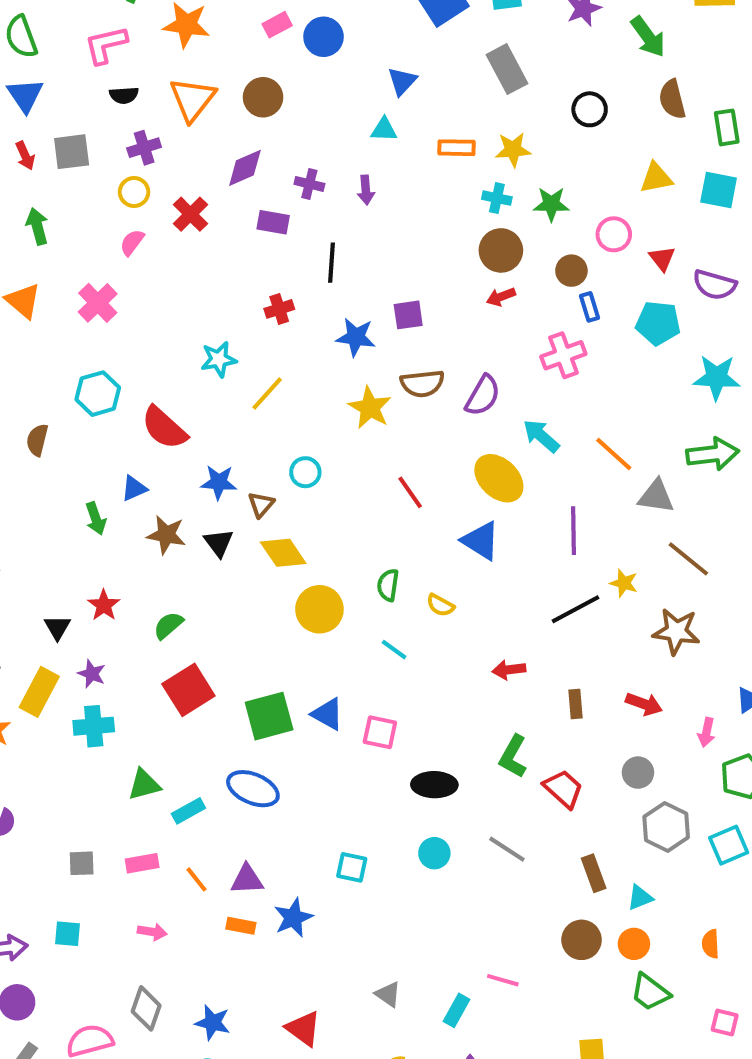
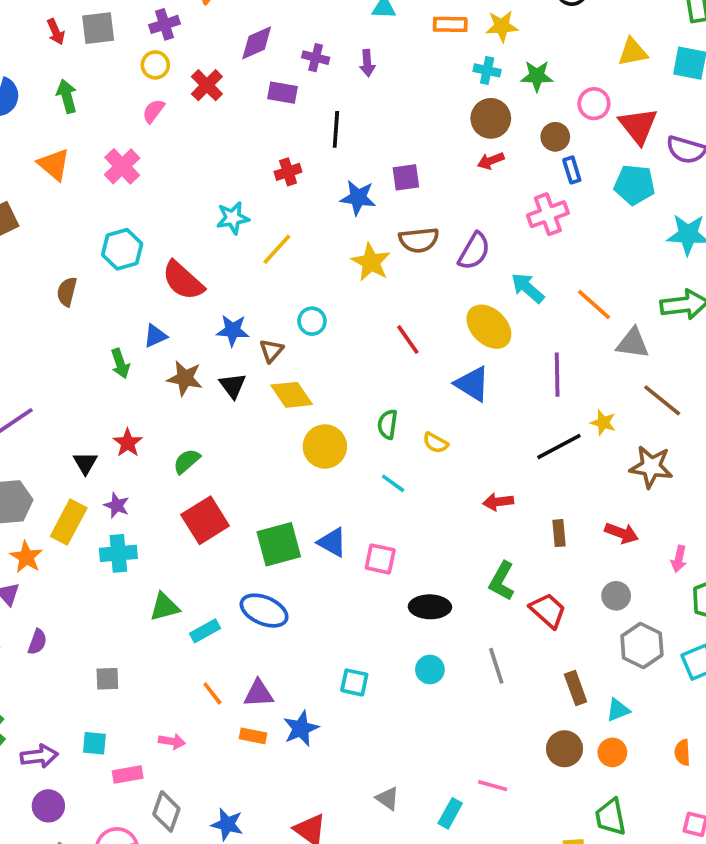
red triangle: (662, 259) -> (638, 126), size x1.6
gray line: (507, 849) -> (496, 666), turned 39
pink rectangle: (142, 863) -> (128, 775), moved
green trapezoid: (650, 992) -> (611, 817), moved, turned 42

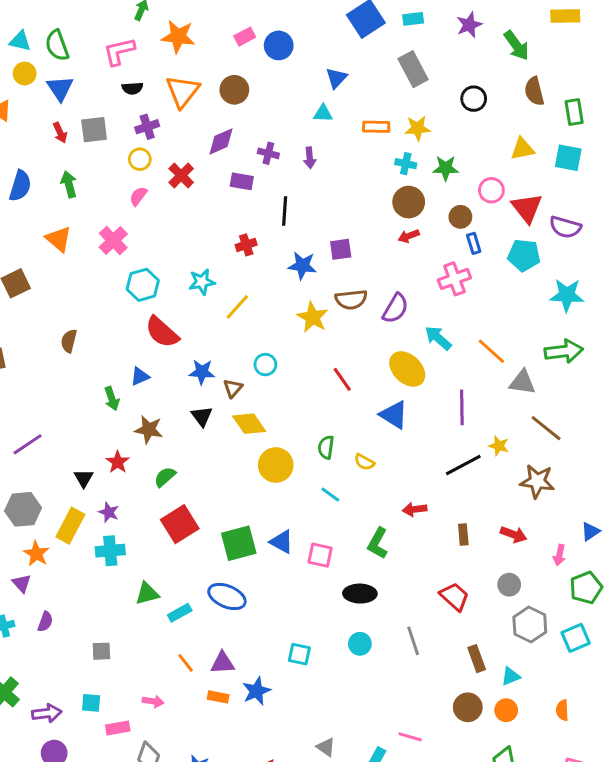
cyan hexagon: (122, 249) -> (143, 285), moved
brown star: (185, 378) -> (149, 430), moved
green L-shape: (502, 581) -> (378, 543), moved

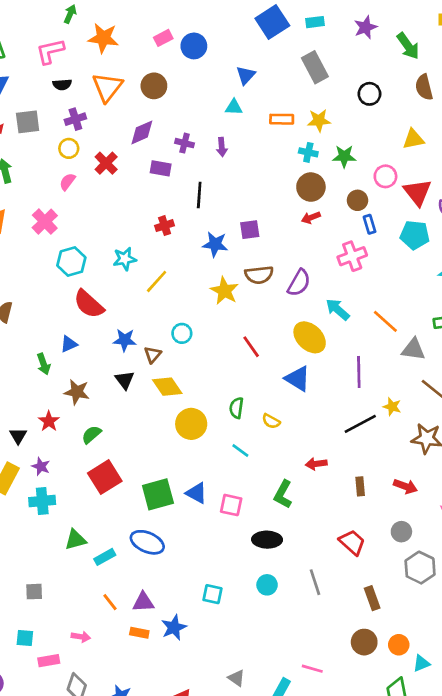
cyan triangle: (511, 676) -> (421, 663), moved

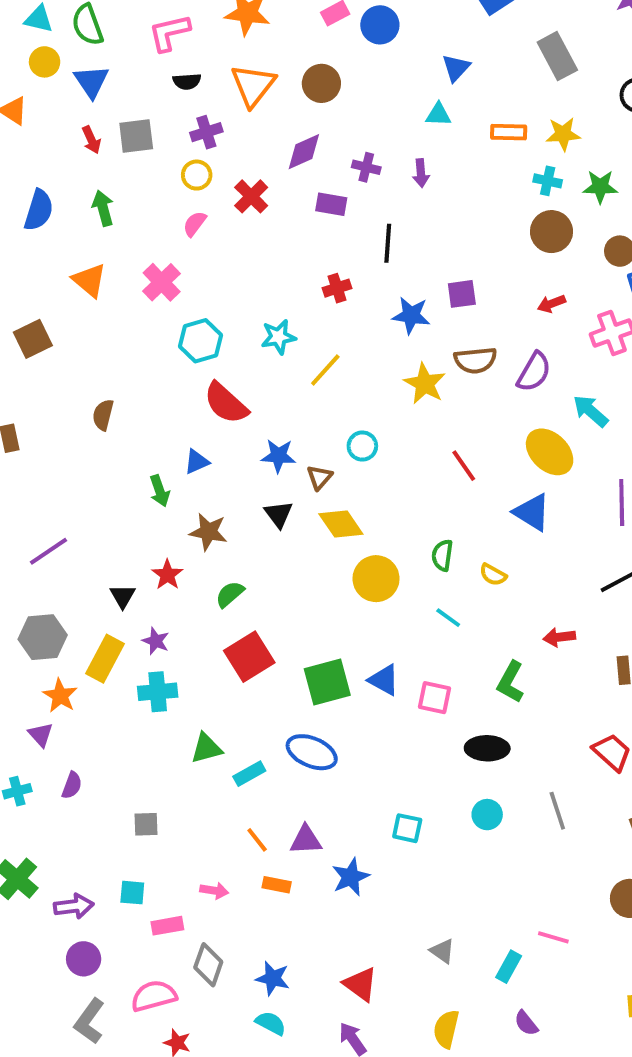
red arrow: (311, 218) -> (551, 304), moved
orange rectangle: (139, 633) -> (277, 885), moved

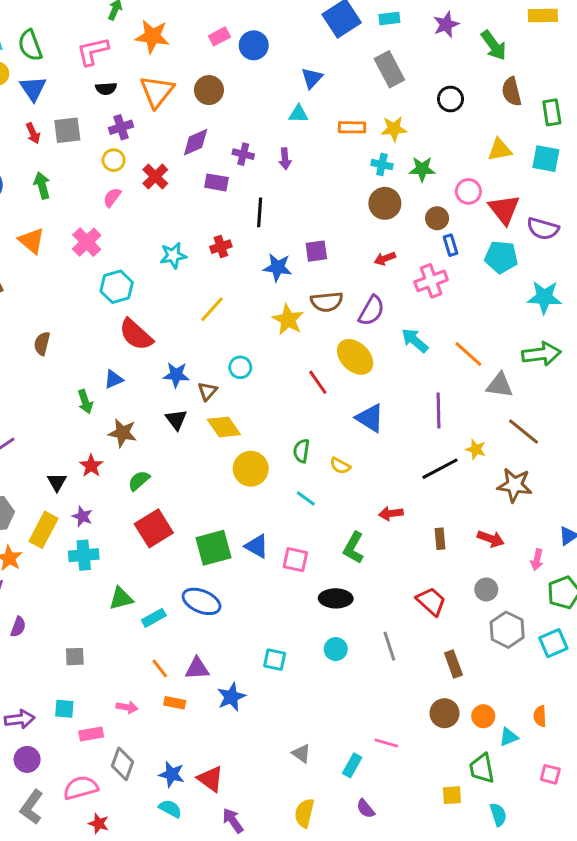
cyan star: (279, 337) -> (173, 256), moved
yellow ellipse: (550, 452) -> (355, 357), moved
red triangle: (360, 984) -> (210, 779), moved

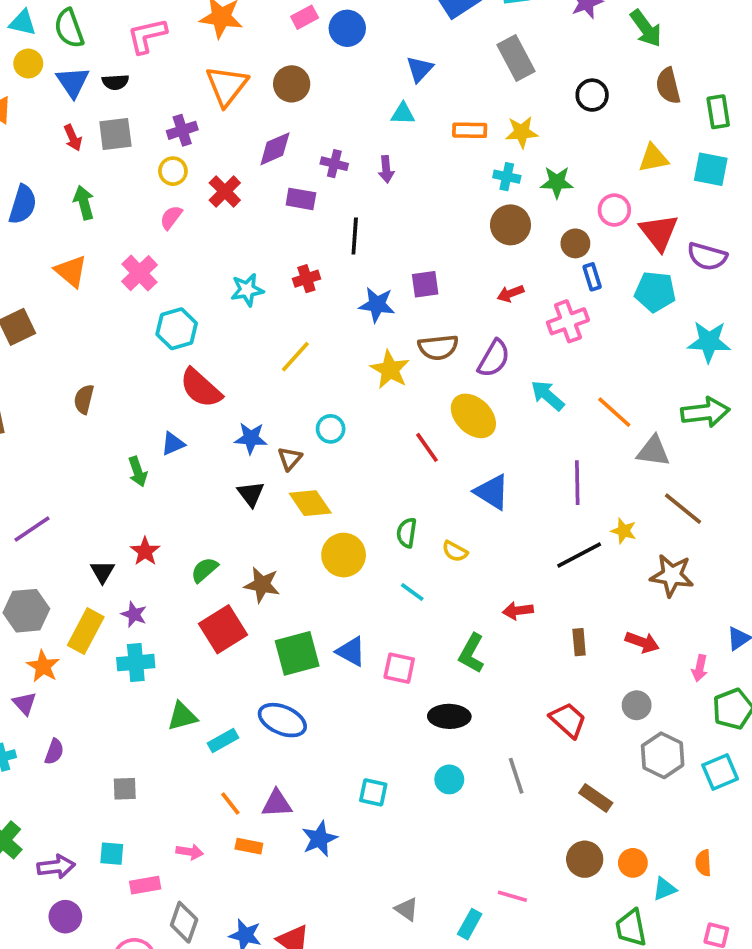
black semicircle: (106, 89) -> (115, 82), moved
brown star: (122, 433) -> (262, 585), moved
brown rectangle: (453, 664) -> (596, 798), turned -35

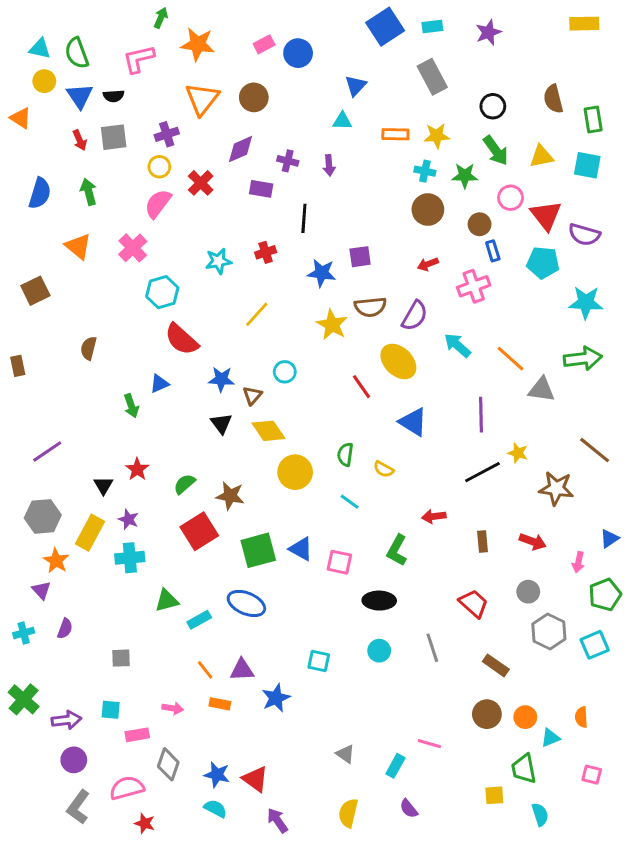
green arrow: (646, 28) -> (496, 150), moved
pink semicircle: (171, 217) -> (158, 204), size x1.5
brown line: (683, 509) -> (595, 450), moved

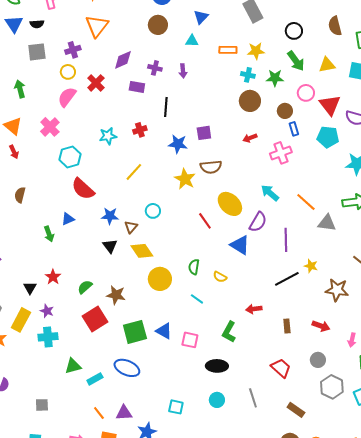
brown circle: (254, 97) -> (158, 25), moved
red arrow: (80, 140) -> (14, 152), moved
purple semicircle: (415, 316) -> (258, 222), moved

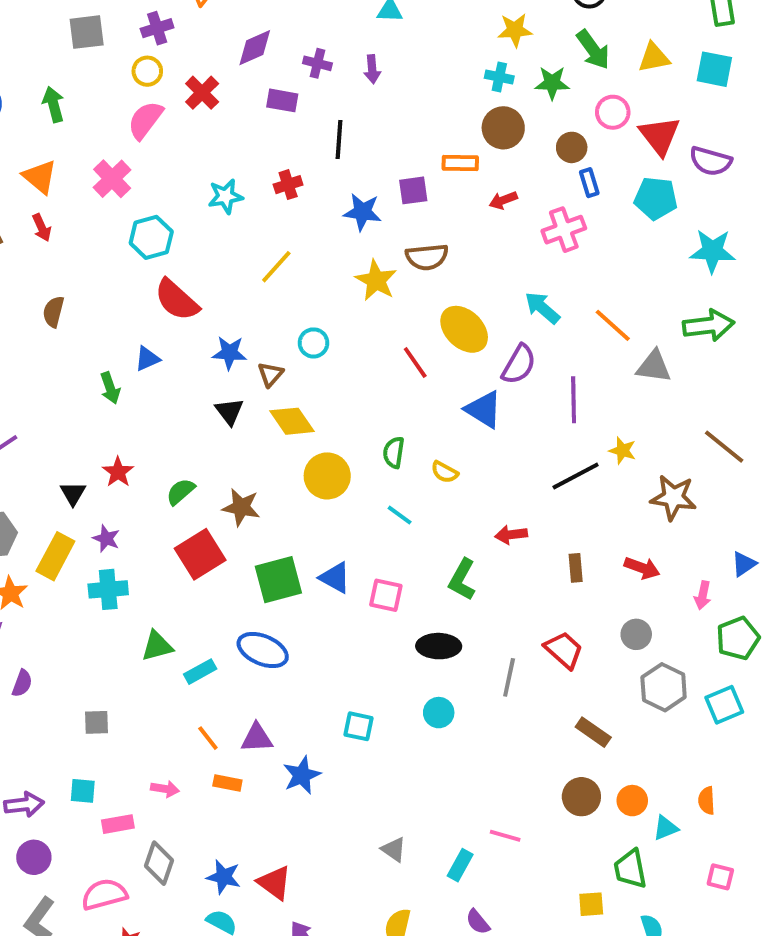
orange rectangle: (228, 50) -> (460, 163), moved
gray line: (253, 398) -> (509, 677), moved, turned 30

